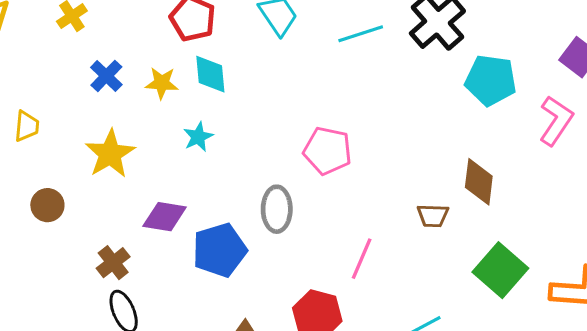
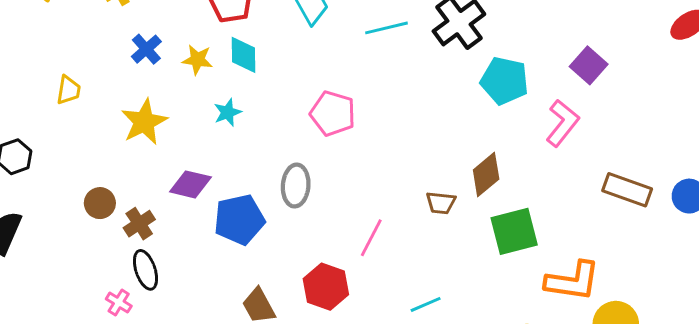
pink pentagon: (327, 151) -> (333, 114), moved
brown diamond: (479, 182) -> (486, 174), turned 39
brown circle: (47, 205) -> (100, 203), moved
green square: (500, 270) -> (514, 231), moved, turned 30

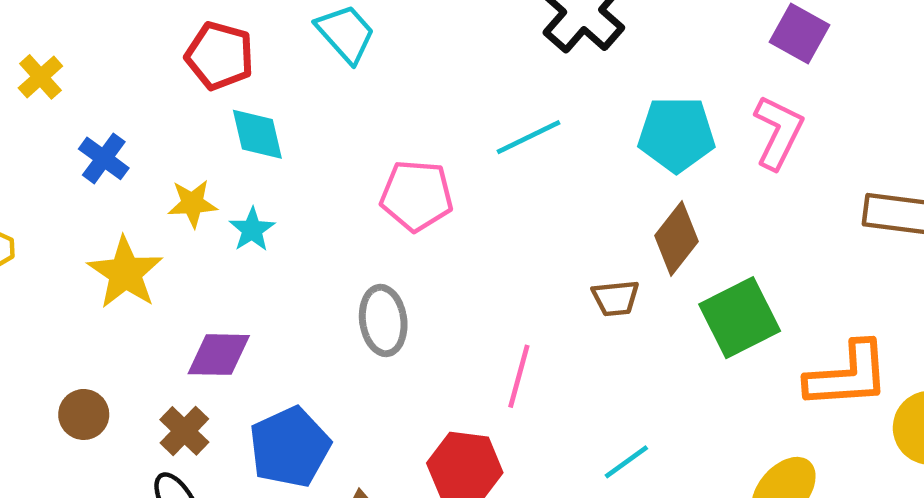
cyan line: (386, 28) -> (528, 137), moved
yellow star: (197, 60) -> (192, 203), moved
cyan pentagon: (504, 81) -> (676, 134), moved
blue pentagon: (239, 220) -> (290, 447), moved
brown cross: (139, 224) -> (184, 431), moved

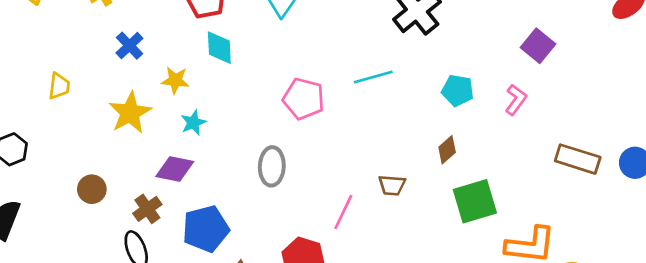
pink L-shape: (778, 132) -> (516, 100), size x0.7
cyan pentagon: (676, 134) -> (458, 90), size x0.7
cyan star: (252, 230) -> (193, 123), moved
brown diamond: (676, 238) -> (447, 150), size x0.7
brown trapezoid: (616, 298) -> (392, 185), moved

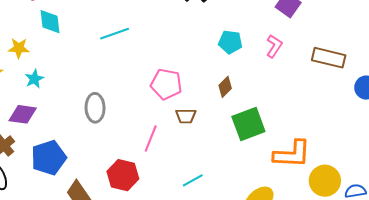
cyan line: (373, 77) -> (115, 34), moved
pink pentagon: (304, 99) -> (166, 84), moved
brown rectangle: (578, 159) -> (329, 58), moved

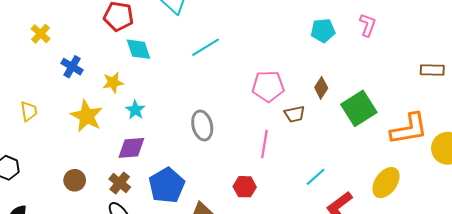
brown rectangle: (329, 58) -> (432, 70), moved, size x0.7
brown diamond: (225, 87) -> (321, 88), moved
red hexagon: (123, 175) -> (245, 187), size x0.7

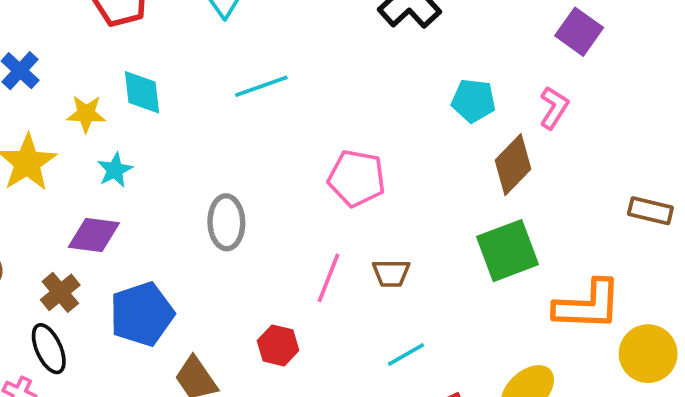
cyan diamond: (139, 49) -> (142, 92), moved
brown diamond: (321, 88) -> (513, 165), moved, size x1.5
brown trapezoid: (295, 114) -> (391, 273), moved

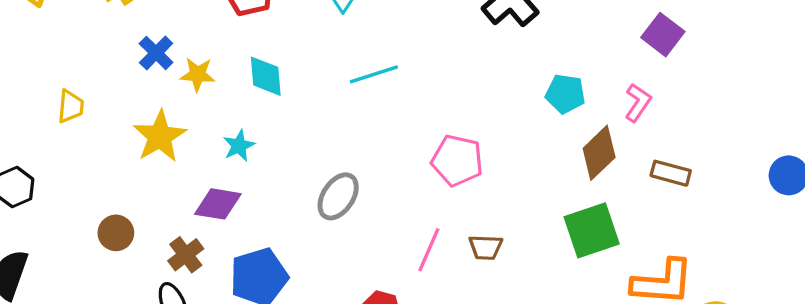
yellow star: (86, 114) -> (198, 74), moved
brown rectangle: (650, 211) -> (671, 173), moved
gray ellipse: (226, 222) -> (338, 196), turned 33

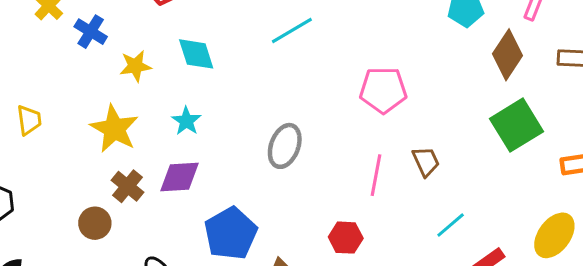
blue cross: (156, 53) -> (91, 32), moved
brown trapezoid: (486, 247) -> (426, 161), turned -104
brown cross: (186, 255) -> (127, 186), moved

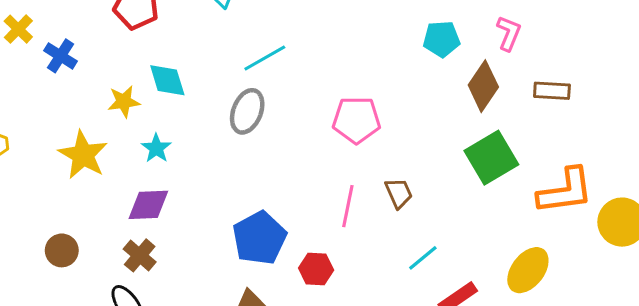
yellow star: (135, 66) -> (124, 102), moved
gray ellipse: (285, 146) -> (247, 111), moved
brown cross: (127, 186) -> (140, 255), moved
blue pentagon: (231, 233) -> (259, 238), moved

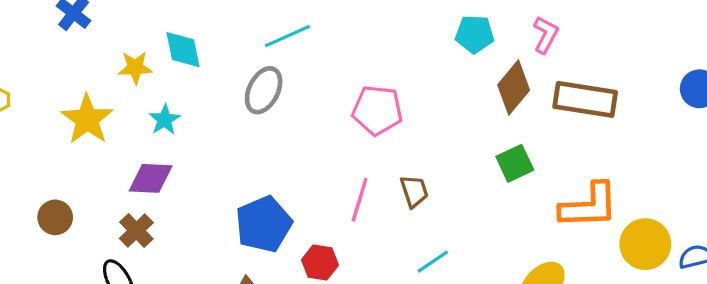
brown rectangle: (552, 91) -> (585, 99), size x1.6
green square: (491, 158) -> (515, 163), size x0.7

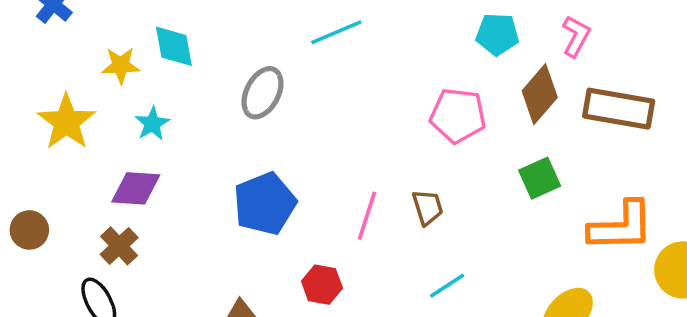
cyan line: (287, 36) -> (336, 32), moved
pink pentagon: (377, 110) -> (458, 115), moved
blue pentagon: (264, 224) -> (265, 204), moved

